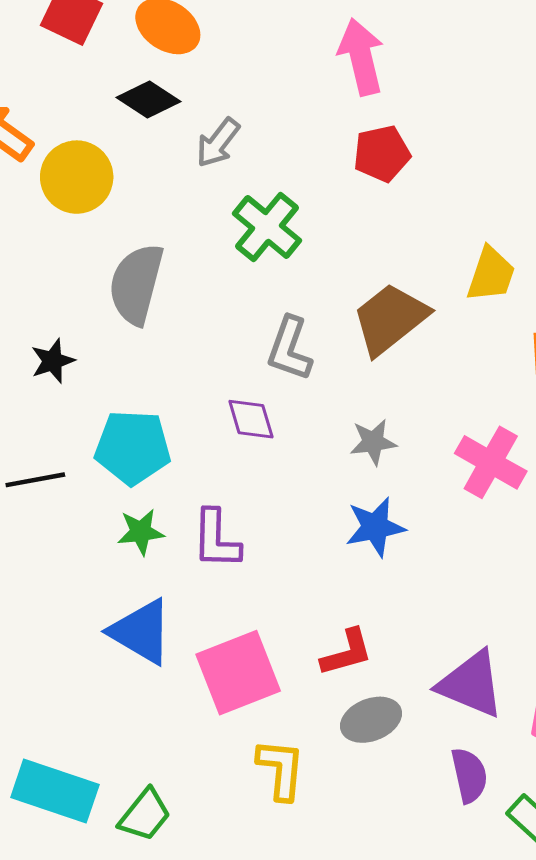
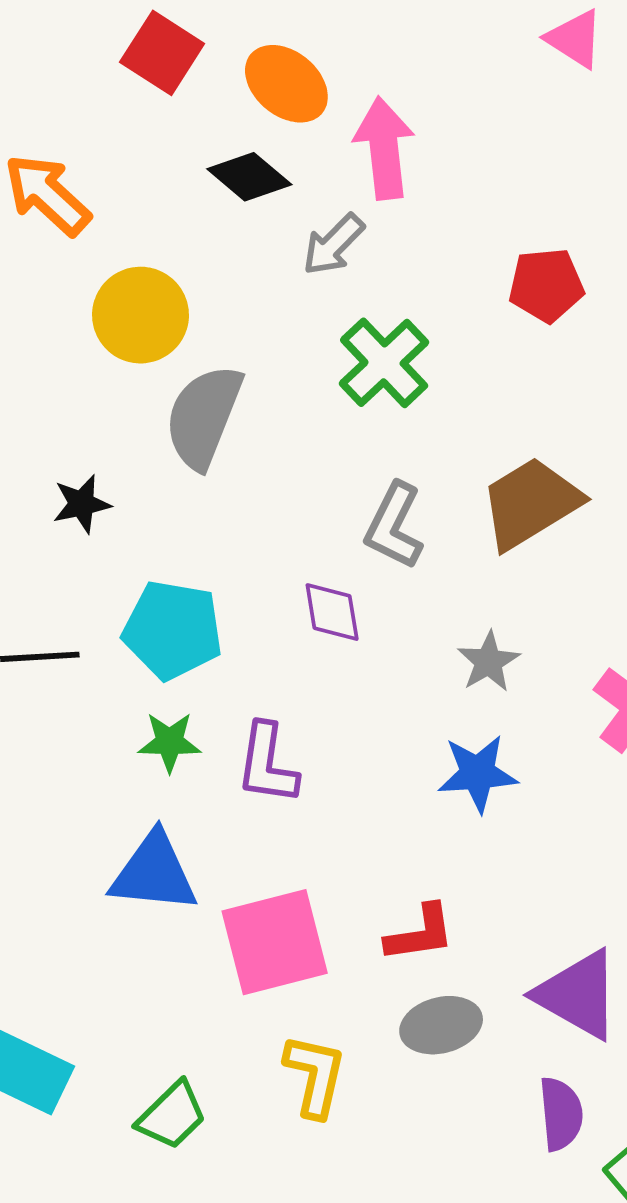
pink arrow: (361, 57) -> (384, 148), moved
yellow circle: (77, 177) -> (141, 315), moved
gray star: (373, 442) -> (488, 662), turned -30
blue triangle: (141, 632) -> (154, 873), turned -32
green trapezoid: (145, 815) -> (172, 1116), moved

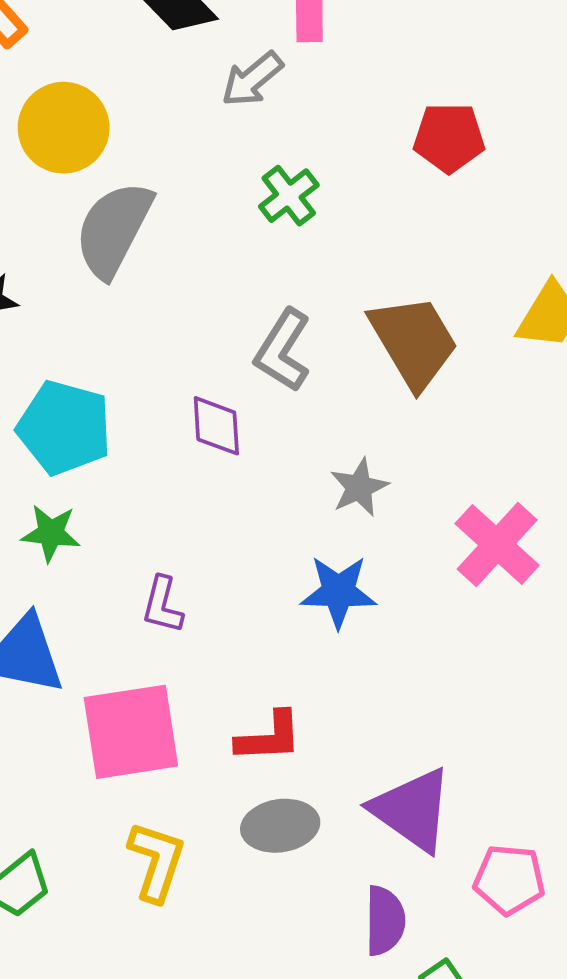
green cross: (384, 363) -> (289, 196), size x0.7
brown trapezoid: (531, 503) -> (414, 342), turned 85
purple L-shape: (267, 764) -> (162, 605), moved, size x0.7

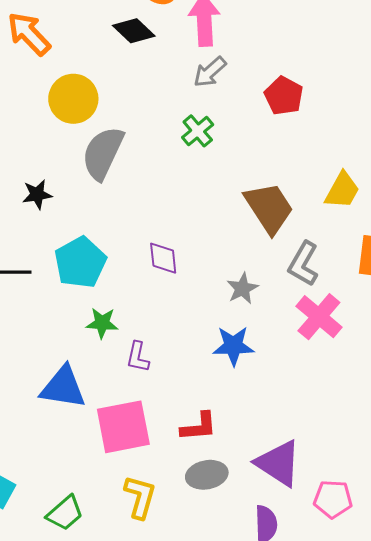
gray arrow: (252, 79) -> (210, 72), moved
red pentagon: (449, 138) -> (284, 96), turned 30
gray L-shape: (283, 350) -> (303, 264), moved
cyan pentagon: (64, 428) -> (80, 262), turned 30
green star: (51, 533) -> (102, 323), moved

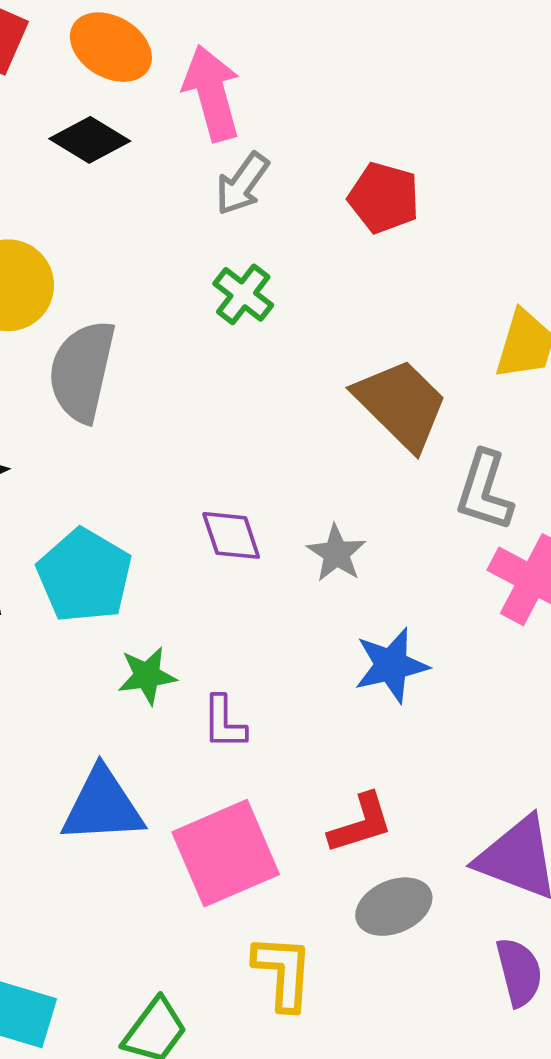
gray star: (242, 288) -> (336, 553), moved

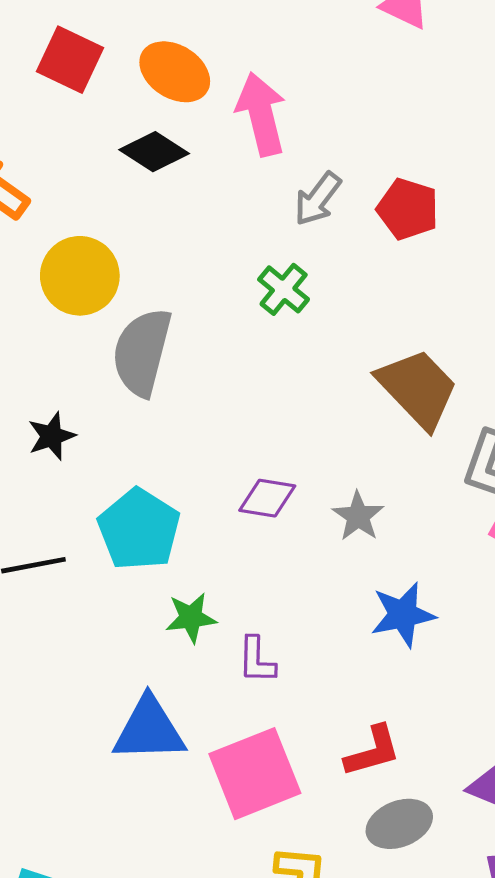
gray arrow: (242, 184) -> (318, 199), moved
purple diamond: (231, 535) -> (267, 498), turned -64

